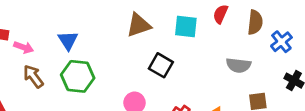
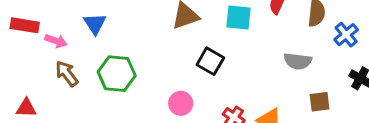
blue triangle: (68, 40) -> (95, 24), moved

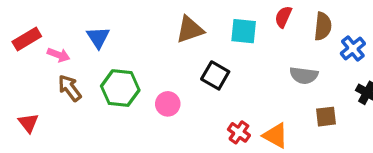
red rectangle: (25, 25) -> (27, 39), turned -40
pink circle: (181, 103) -> (168, 104), moved
red triangle: (26, 108) -> (28, 123), turned 50

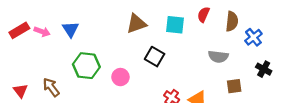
pink arrow: (59, 55) -> (42, 32), moved
brown arrow: (70, 88) -> (51, 87), moved

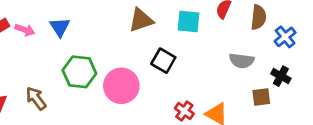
black cross: (264, 69) -> (281, 76), moved
pink circle: (120, 77) -> (121, 86), size x1.6

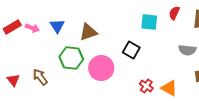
brown triangle: (141, 20) -> (88, 32), moved

